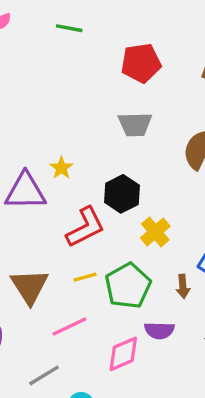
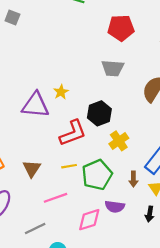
brown triangle: (30, 286) -> (32, 169), size x0.7

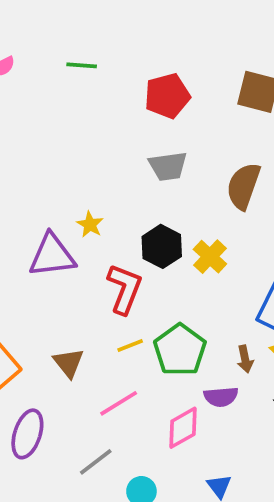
red L-shape: (73, 133) -> (125, 289), turned -36
yellow cross: (119, 141) -> (210, 257), moved
brown arrow: (133, 179) -> (245, 359), moved

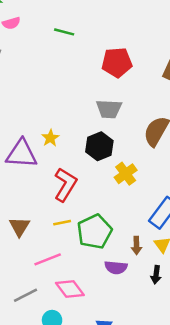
black hexagon: (162, 246) -> (99, 146), moved
pink diamond: (183, 428) -> (70, 289), moved, turned 72

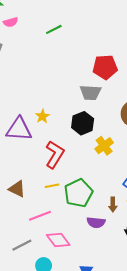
green line: (64, 32) -> (54, 29), turned -42
red pentagon: (117, 62) -> (105, 67), moved
brown triangle: (19, 227) -> (17, 189), turned -36

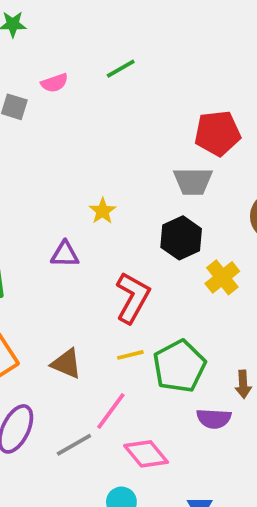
pink semicircle: (11, 22) -> (54, 83), moved
yellow star: (42, 116) -> (103, 211), moved
purple triangle: (19, 129) -> (65, 254), size x0.6
pink line: (40, 216) -> (111, 411), turned -30
gray line: (22, 245) -> (74, 445), moved

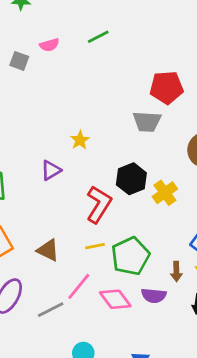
black hexagon: (181, 238) -> (131, 179), moved
purple triangle: (65, 254) -> (51, 170), turned -35
pink diamond: (146, 454) -> (115, 299), moved

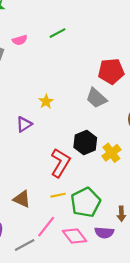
gray trapezoid: (147, 122) -> (96, 98), turned 40
yellow star: (80, 140) -> (46, 102), moved
purple triangle: (51, 170) -> (24, 124), moved

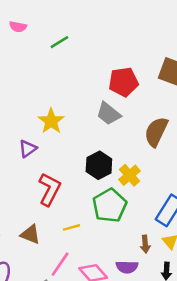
pink semicircle: (20, 40) -> (18, 27), moved, turned 32
yellow star: (46, 102) -> (51, 121), size x1.5
red L-shape: (60, 163) -> (50, 189), moved
green pentagon: (86, 202) -> (110, 205), moved

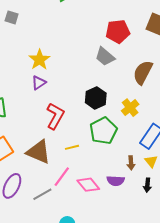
yellow star: (51, 121) -> (39, 60), moved
yellow cross: (130, 175) -> (130, 108), moved
brown triangle: (30, 234) -> (39, 152), size x1.5

